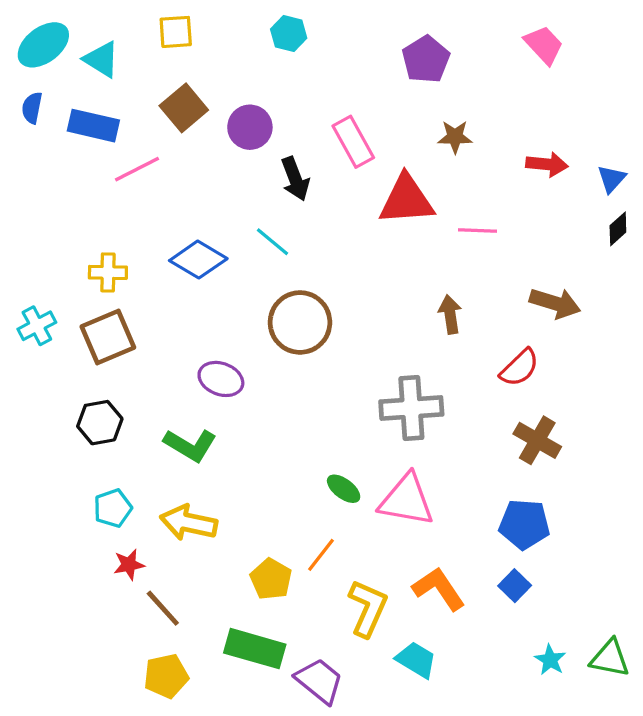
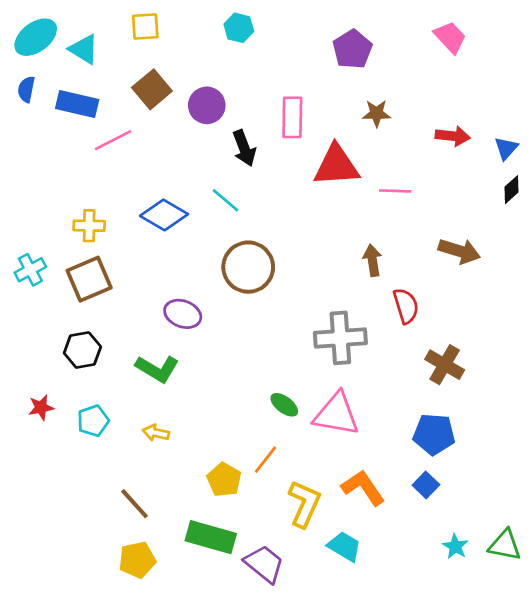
pink rectangle: (353, 142) -> (292, 117), turned 30
red semicircle: (520, 368) -> (406, 306), moved, turned -63
yellow arrow: (189, 523) -> (156, 433), size x0.6
red star: (129, 565) -> (41, 407), moved

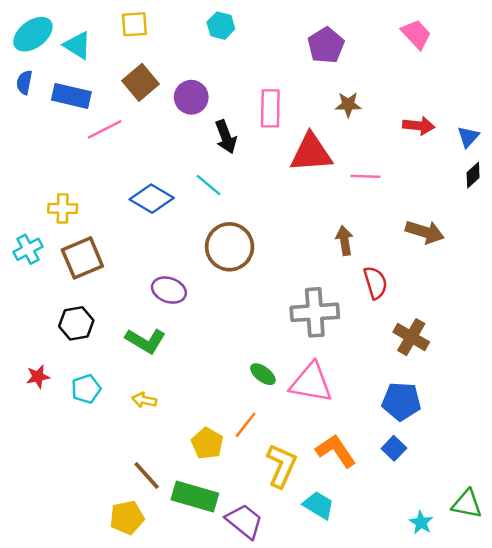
yellow cross: (89, 226) -> (63, 208), moved
brown line: (135, 504) -> (147, 476), moved
cyan star: (455, 546) -> (421, 522), moved

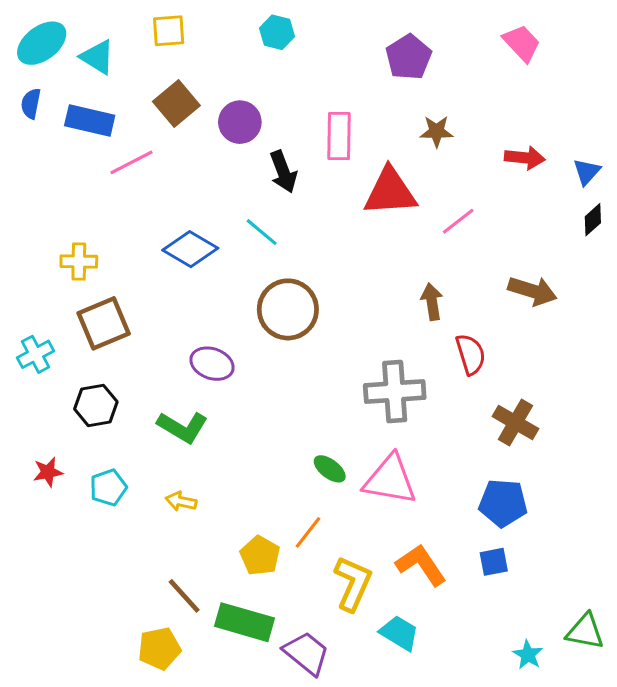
pink line: (366, 176) -> (458, 221), turned -40
cyan cross: (28, 249) -> (36, 354), moved
blue square: (394, 448) -> (494, 562), turned 35

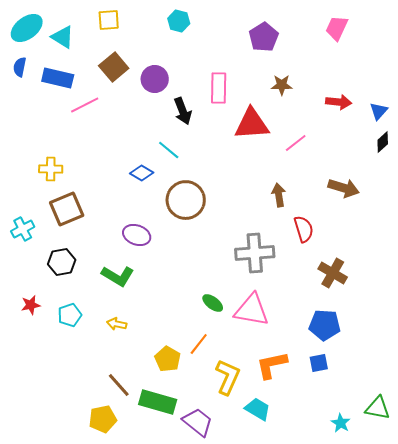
pink trapezoid: (522, 43) -> (337, 28), turned -112
blue diamond: (190, 249) -> (142, 173), moved, size x0.7
orange L-shape: (421, 565) -> (272, 365), turned -68

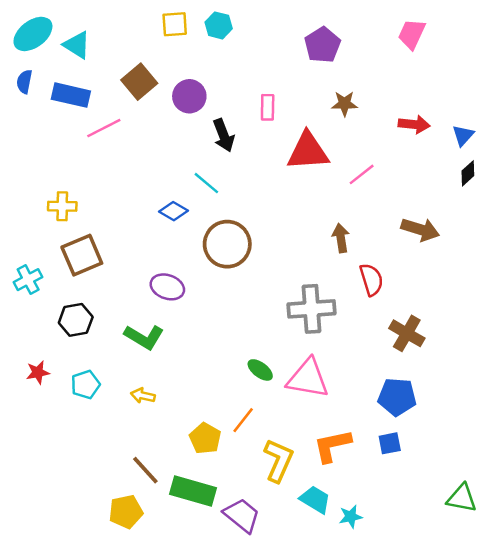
yellow square: (109, 20) -> (175, 24), moved
pink rectangle: (219, 88) -> (268, 107), size x0.7
cyan star: (341, 423) -> (351, 517), moved, turned 30

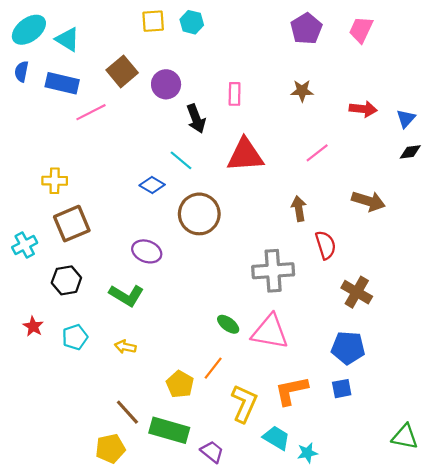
purple pentagon: (323, 45) -> (306, 29), moved
red triangle: (308, 151) -> (245, 155), moved
black diamond: (468, 173) -> (410, 152), turned 35
red star: (38, 372) -> (33, 326), turned -30
purple trapezoid: (242, 515) -> (212, 452), size x0.7

